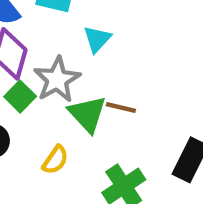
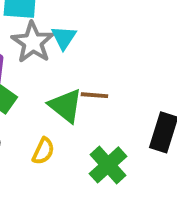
gray star: (57, 80) -> (33, 42), moved

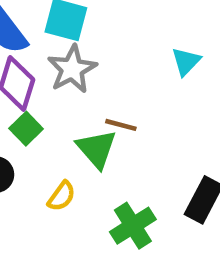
cyan triangle: (64, 38) -> (186, 61), moved
brown line: (94, 95) -> (121, 125), moved

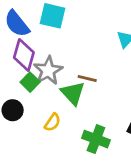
gray star: (72, 69) -> (48, 71), moved
green cross: (133, 226) -> (96, 139), turned -36

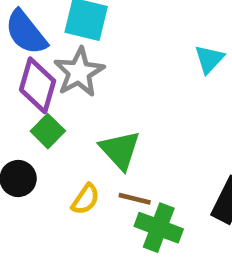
gray star: (48, 71) -> (79, 72), moved
brown line: (87, 78) -> (135, 199), moved

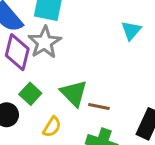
green square: (48, 131) -> (30, 94), moved
brown line: (135, 199) -> (99, 107), moved

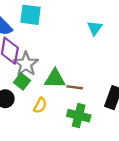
gray star: (45, 42) -> (26, 64), moved
green triangle: (74, 93) -> (55, 79), turned -40

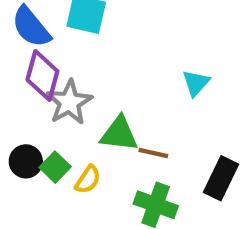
cyan triangle: (95, 28) -> (196, 83), moved
green square: (22, 81) -> (55, 167), moved

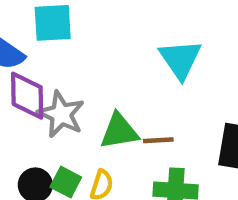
cyan triangle: (196, 83) -> (180, 59), size x1.5

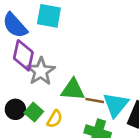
cyan triangle: (180, 59) -> (116, 105), moved

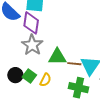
purple diamond: (23, 55) -> (31, 23), moved

